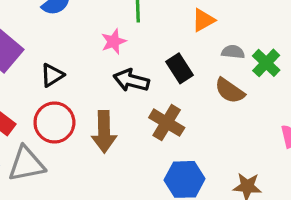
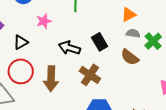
orange triangle: (203, 20) -> (129, 15), moved
pink star: (114, 41) -> (44, 21), moved

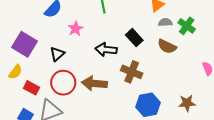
brown arrow: (51, 79) -> (94, 83), turned 105

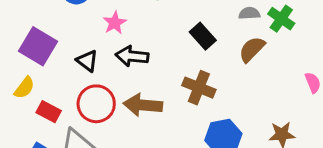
brown semicircle: (167, 46) -> (252, 49), turned 108
black arrow: (106, 50) -> (132, 56), moved
black triangle: (57, 54) -> (87, 61), turned -42

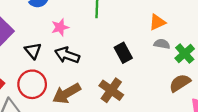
brown semicircle: (252, 49) -> (180, 83), moved
brown arrow: (143, 105) -> (67, 93), turned -48

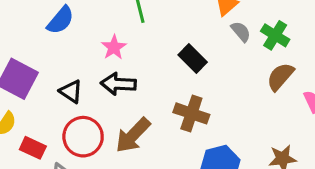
pink star: (60, 27) -> (114, 47), moved
gray semicircle: (162, 44) -> (241, 32), turned 56

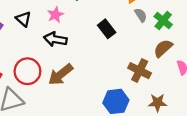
black triangle: (71, 91) -> (23, 19), moved
brown cross: (191, 113) -> (140, 71), moved

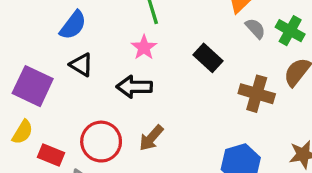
pink star: (55, 15) -> (144, 47), moved
brown cross: (140, 71) -> (257, 94), moved
brown arrow: (61, 75) -> (151, 138), size x0.7

